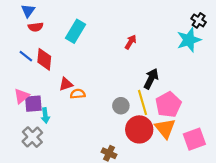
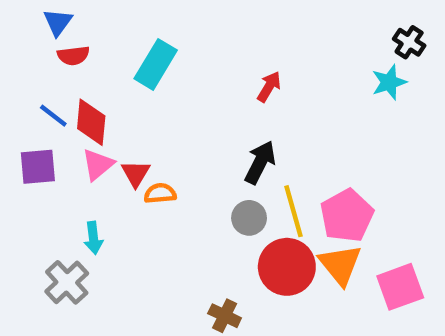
cyan star: (189, 40) -> (389, 82), size x0.7
black arrow: (151, 79) -> (260, 162), moved
red triangle: (66, 84) -> (136, 173), turned -40
pink triangle: (22, 96) -> (98, 165), moved
purple square: (33, 104) -> (38, 167), moved

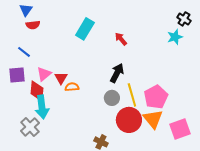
cyan rectangle: (156, 64) -> (85, 29), moved
red arrow: (269, 87) -> (121, 39), turned -72
red diamond: (91, 122) -> (37, 91), moved
cyan arrow: (93, 238) -> (42, 107), size x1.6

